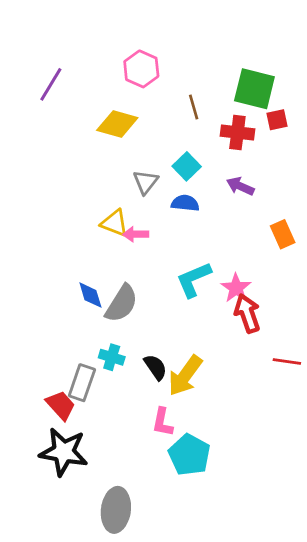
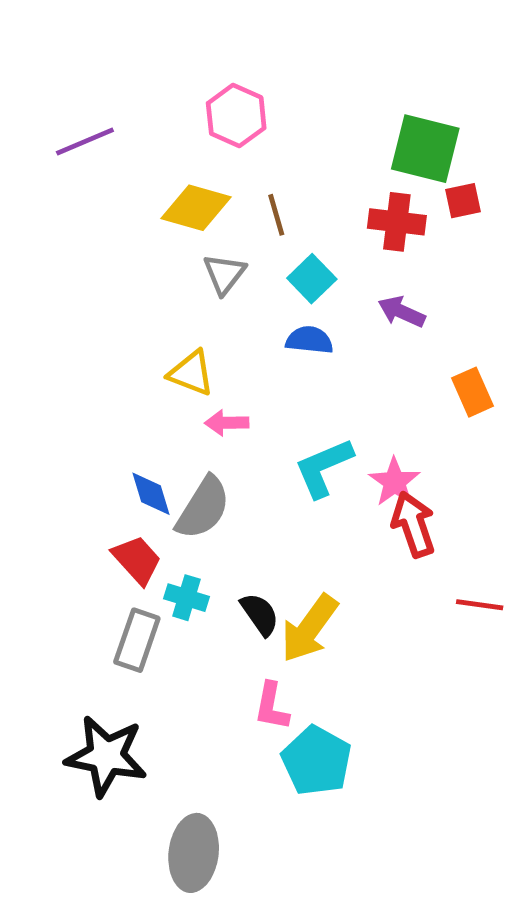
purple line: (51, 84) -> (85, 142), turned 36
brown line: (194, 107) -> (276, 215), moved
gray triangle: (146, 182) -> (224, 274), moved
pink arrow: (136, 234) -> (227, 423), moved
red trapezoid: (61, 405) -> (137, 560), moved

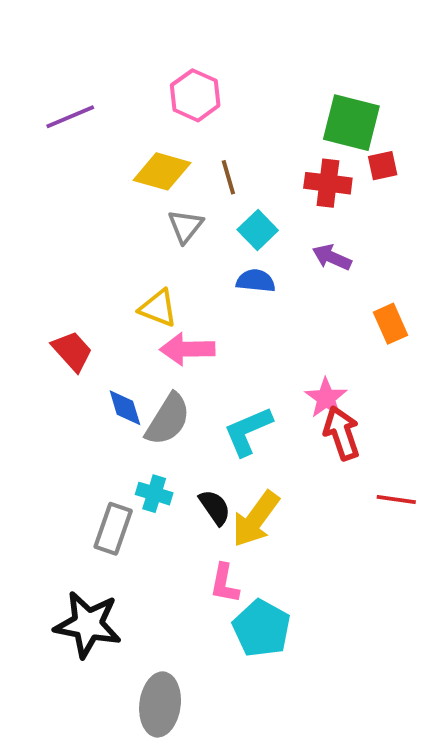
pink arrow: (227, 423) -> (187, 349), size x1.5
cyan L-shape: (324, 468) -> (248, 431), moved
red trapezoid: (137, 560) -> (72, 351), moved

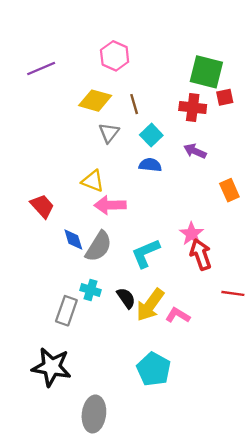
pink L-shape: (224, 583) -> (178, 315), moved, turned 110

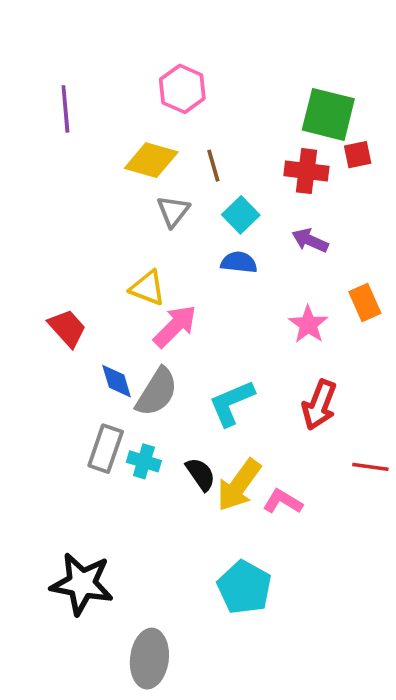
purple line: (41, 68) -> (65, 109), turned -72
pink arrow: (110, 205) -> (175, 326), turned 136
pink star: (192, 234) -> (308, 324), moved
red arrow: (201, 254) -> (319, 405), turned -140
gray rectangle: (66, 311) -> (106, 449), moved

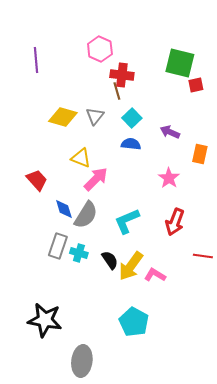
yellow diamond: (151, 160) -> (63, 117), moved
red cross: (306, 171) -> (122, 75), moved
orange rectangle: (365, 303) -> (200, 154), moved, turned 36

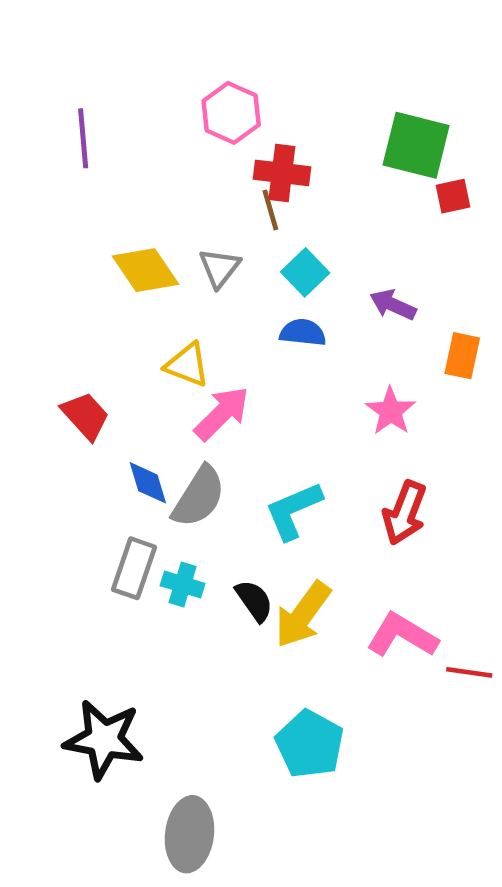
yellow diamond: (63, 117) -> (146, 270), turned 40
red line: (203, 256) -> (469, 672), moved
pink L-shape: (155, 275) -> (402, 635), moved, size x1.4

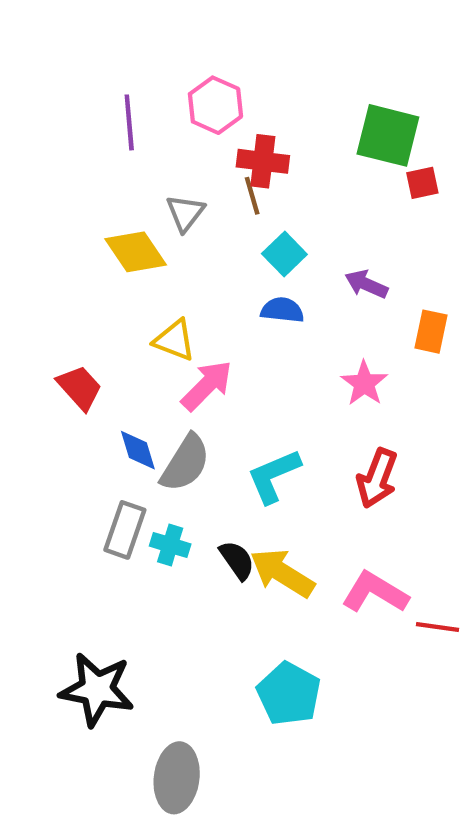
purple line: (83, 138) -> (129, 122), moved
gray triangle: (220, 268) -> (185, 213), moved
yellow arrow: (303, 615) -> (282, 573), turned 86

